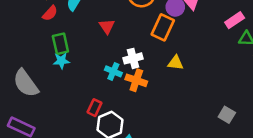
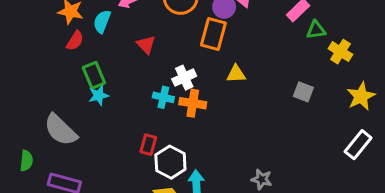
gray square: (227, 115) -> (303, 92), moved

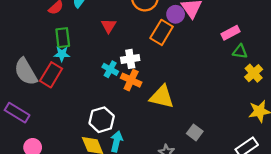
yellow triangle: (236, 74) -> (162, 97), moved, size x1.6
gray square: (303, 92) -> (195, 132), moved
red rectangle: (148, 145) -> (51, 75), moved, size x1.5

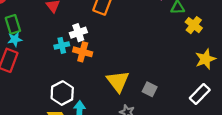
cyan cross: (110, 69) -> (62, 45), turned -32
yellow triangle: (162, 97) -> (118, 81), moved, turned 50

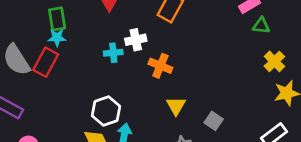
yellow cross: (194, 25) -> (274, 61), moved
orange cross: (83, 52) -> (160, 66), moved
yellow triangle: (118, 81) -> (176, 106), size x0.7

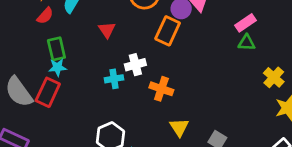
green triangle: (261, 26) -> (247, 43), moved

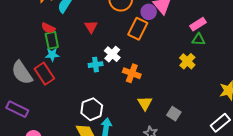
red semicircle: (45, 16) -> (48, 28), moved, turned 72
white cross: (135, 65) -> (112, 54), turned -35
yellow cross: (274, 77) -> (187, 61), moved
red rectangle: (48, 92) -> (44, 74), turned -60

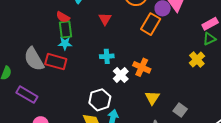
green triangle: (198, 39) -> (209, 39), turned -32
white cross: (112, 54) -> (121, 75), moved
red rectangle: (44, 74) -> (56, 62), turned -45

